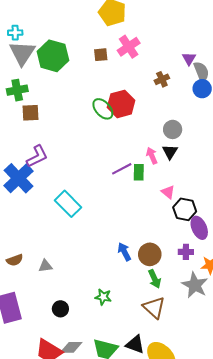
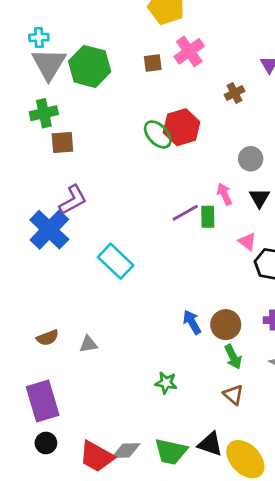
black triangle: (170, 152) -> (259, 198), moved
brown triangle: (154, 308) -> (233, 395), size x0.7
black circle: (60, 309) -> (46, 443), moved

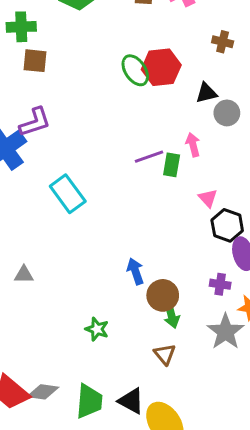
brown cross: (235, 93) -> (223, 42), turned 30
black triangle: (259, 198) -> (206, 93), moved, turned 35
brown circle: (226, 325) -> (163, 295), moved
green trapezoid: (171, 452) -> (89, 401), turned -108

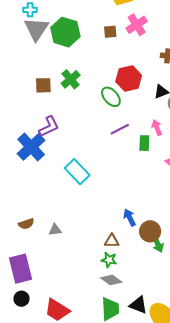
green cross: (21, 27) -> (71, 79), moved, turned -30
green ellipse: (135, 70) -> (111, 97), moved
purple line: (149, 157) -> (120, 129), moved
brown triangle: (165, 354) -> (112, 241), moved, turned -42
gray diamond: (43, 392) -> (111, 280), moved, turned 35

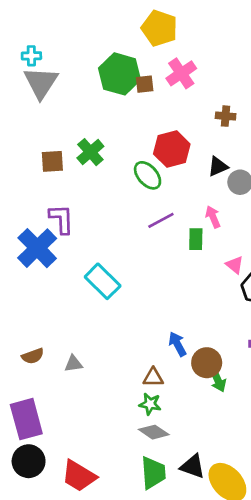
green hexagon: (65, 32) -> (120, 74), moved
purple L-shape: (49, 127) -> (61, 219), turned -65
black circle: (22, 299) -> (29, 461), size x1.5

